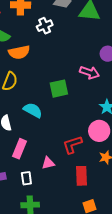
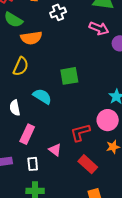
pink arrow: (89, 73) -> (99, 28), moved
pink triangle: (48, 163) -> (55, 150), turned 48
red rectangle: (81, 176) -> (88, 164), turned -48

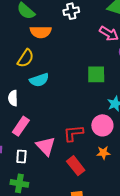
green square: (69, 76) -> (96, 74), moved
cyan semicircle: (42, 96) -> (39, 80), moved, turned 120
pink triangle: (55, 150) -> (46, 146), size x1.5

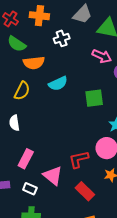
cyan semicircle: (39, 80) -> (58, 83), moved
white semicircle: (13, 98) -> (14, 123), moved
white rectangle: (21, 156) -> (30, 189), turned -64

